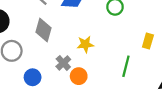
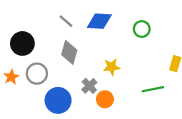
green line: (126, 66) -> (153, 89), turned 65
blue circle: (33, 77) -> (58, 100), size x1.5

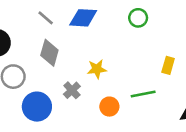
green circle: (142, 29) -> (138, 18), moved
orange circle: (105, 99) -> (109, 107), moved

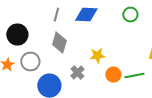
gray line: (46, 18) -> (56, 15), turned 64
orange circle: (109, 107) -> (113, 75), moved

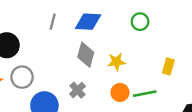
gray diamond: (59, 43) -> (86, 55), moved
yellow star: (97, 56) -> (116, 62), moved

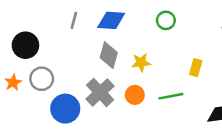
gray cross: (77, 90) -> (100, 92), size x1.6
orange circle: (120, 92) -> (135, 95), moved

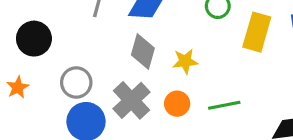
yellow rectangle: (196, 68) -> (257, 32), moved, size x1.6
gray circle: (42, 79) -> (76, 82), moved

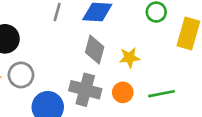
gray circle: (76, 82) -> (21, 75), moved
gray cross: (132, 100) -> (85, 90), turned -32

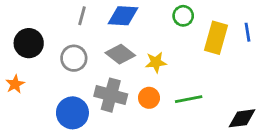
gray diamond: (95, 50) -> (120, 54), turned -68
gray circle: (21, 75) -> (74, 58), moved

